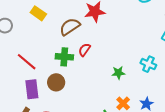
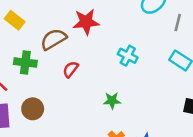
green cross: (64, 57) -> (25, 62), moved
cyan cross: (148, 64) -> (128, 56), moved

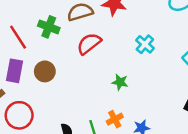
red semicircle: (71, 69) -> (89, 44), size x1.5

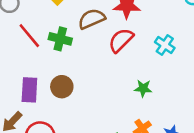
red line: (18, 37) -> (29, 36), moved
red semicircle: (89, 44) -> (121, 40), moved

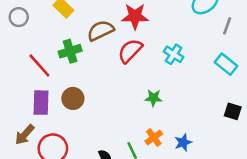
red line: (29, 36) -> (39, 65), moved
green cross: (60, 39) -> (70, 51), turned -30

